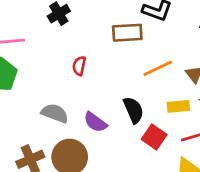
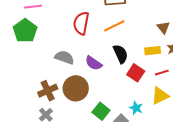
red semicircle: (79, 66) -> (81, 23), size x1.6
orange line: (158, 68) -> (114, 26), moved

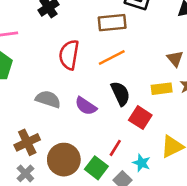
red line: (162, 73) -> (115, 148), moved, turned -40
brown circle: (76, 88) -> (64, 160), moved

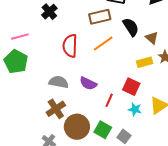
black semicircle: (120, 94) -> (131, 27), moved
brown cross: (27, 142) -> (56, 109), moved
red line: (115, 148) -> (109, 100), moved
cyan star: (141, 163) -> (135, 109), moved

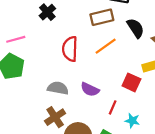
red square: (131, 87) -> (131, 82), moved
cyan star: (135, 109) -> (132, 121), moved

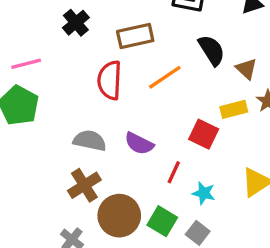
brown rectangle: (102, 17) -> (135, 36), moved

